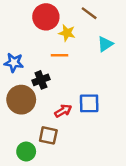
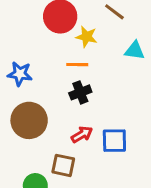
cyan triangle: (105, 44) -> (135, 51), turned 42
black cross: (41, 80) -> (80, 92), moved
blue square: (89, 103) -> (114, 141), moved

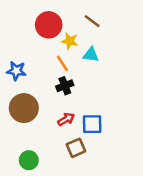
cyan triangle: (135, 51) -> (91, 55), moved
orange line: (77, 65) -> (62, 63), turned 56
brown square: (63, 165) -> (76, 148), moved, turned -36

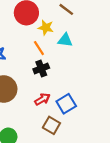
blue square: (92, 124) -> (66, 104), turned -30
brown square: (76, 148) -> (51, 125), turned -36

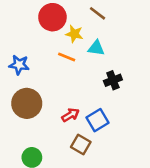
orange line: (39, 48) -> (67, 57), turned -35
black cross: (41, 69) -> (113, 80), moved

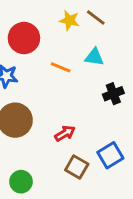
red circle: (52, 17) -> (24, 38), moved
yellow star: (74, 34) -> (69, 20), moved
blue square: (98, 120) -> (110, 155), moved

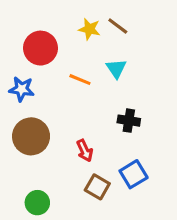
cyan triangle: (94, 57) -> (116, 69), turned 48
black cross: (113, 94) -> (129, 121), moved, turned 30
red arrow: (65, 133) -> (85, 151), turned 96

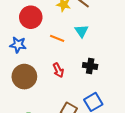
red arrow: (85, 151) -> (58, 70), moved

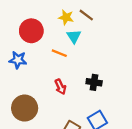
cyan triangle: (82, 31) -> (74, 36), moved
brown circle: (24, 77) -> (25, 108), moved

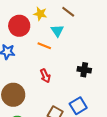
yellow star: (66, 17) -> (40, 14), moved
black cross: (94, 82) -> (84, 70), moved

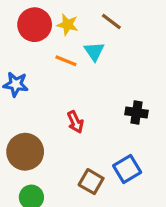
red circle: (19, 26) -> (35, 25), moved
orange line: (44, 46) -> (66, 61), moved

